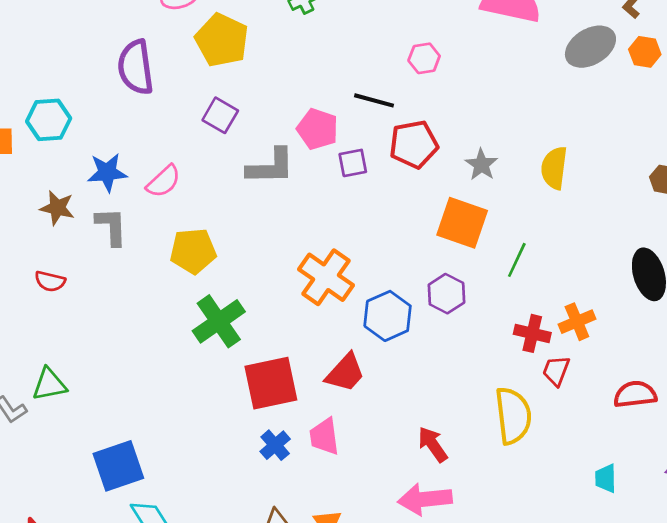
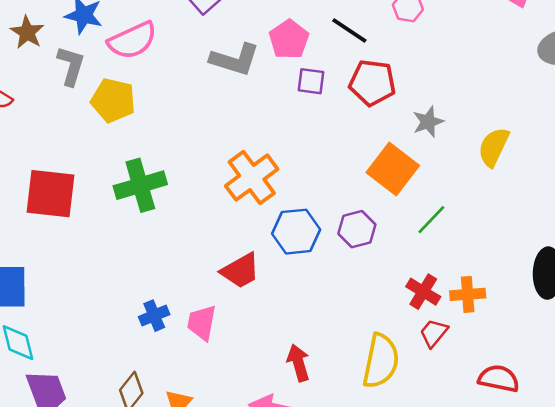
pink semicircle: (164, 181) -> (132, 40), size x1.4
yellow pentagon: (193, 251) -> (113, 100), moved
red square: (271, 383) -> (51, 194), moved

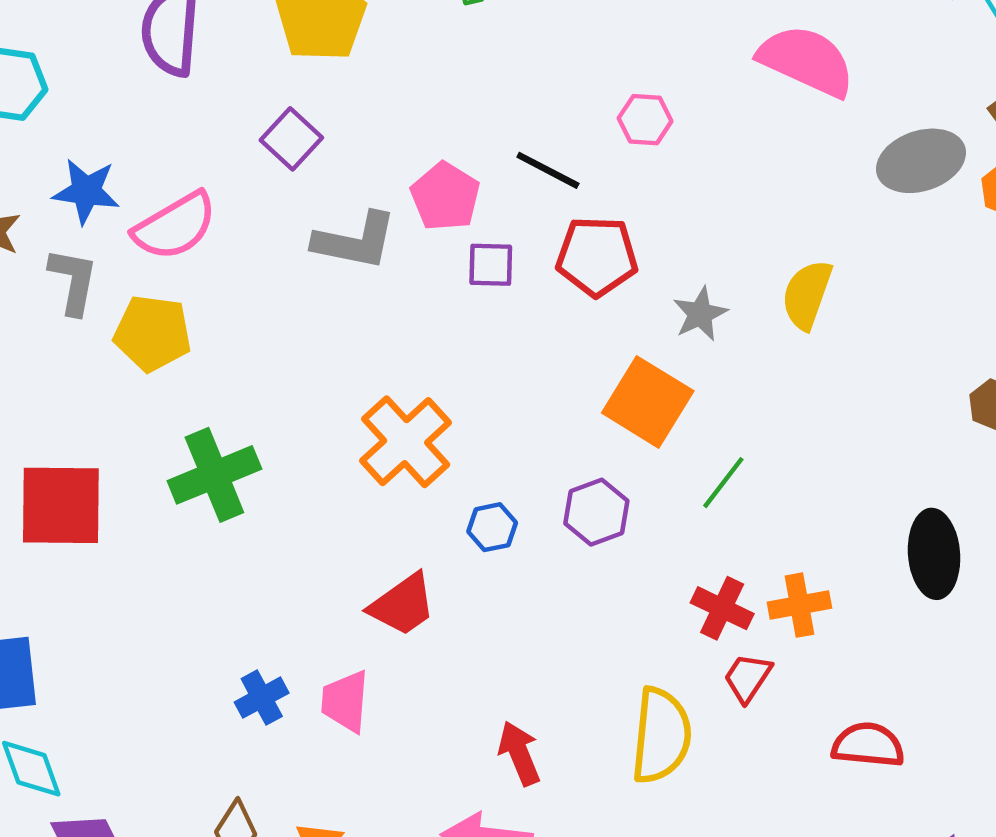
yellow semicircle: (494, 147) -> (807, 295), moved
blue hexagon: (296, 232) -> (492, 527), size x0.6

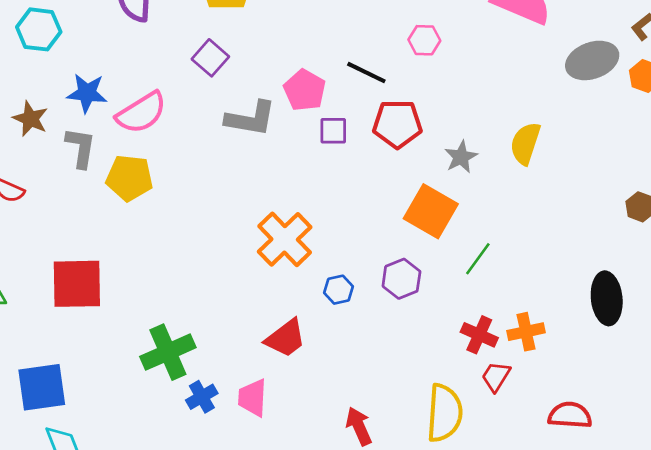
green cross: (214, 475) -> (168, 352), moved

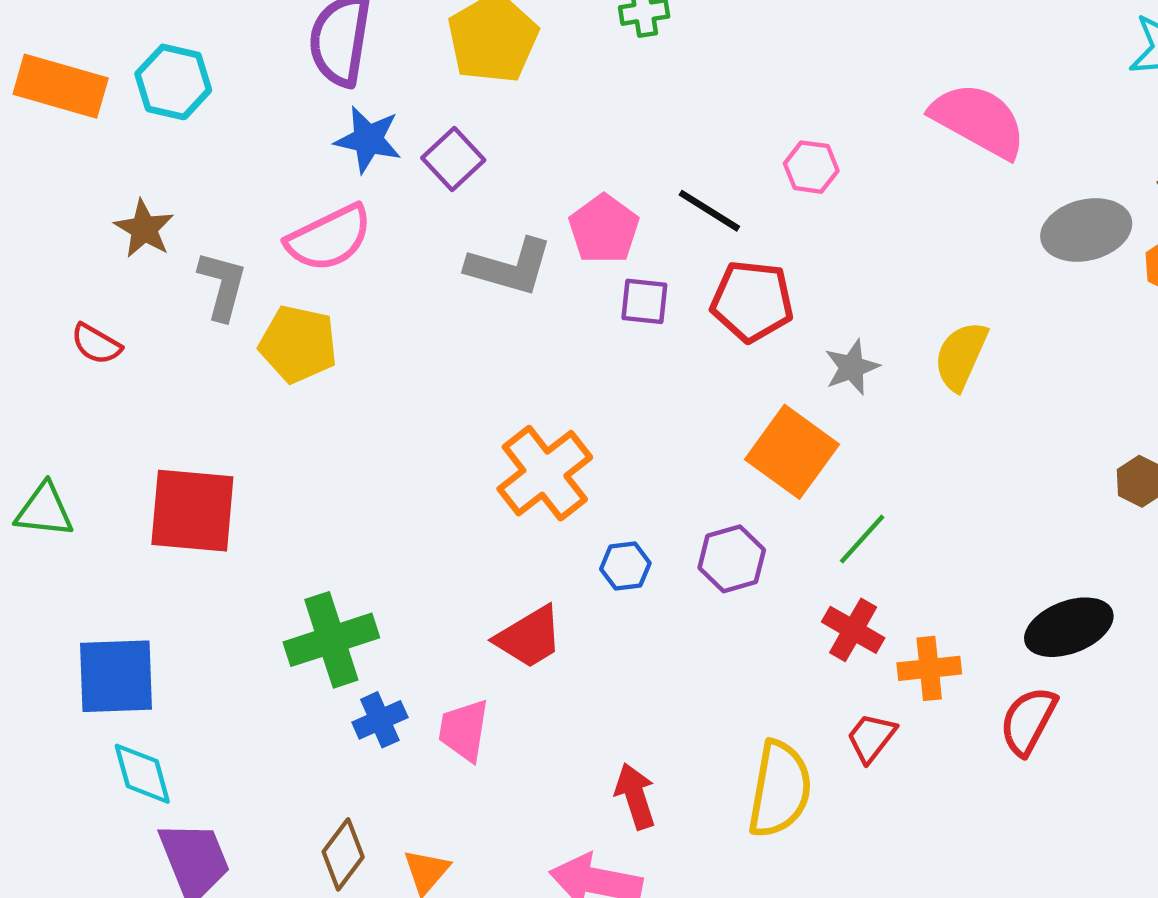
blue star: (87, 93) -> (368, 140), moved
black ellipse: (607, 298) -> (1069, 627), turned 69
red cross: (479, 335) -> (853, 630), moved
red semicircle: (570, 415) -> (1028, 721), moved, turned -72

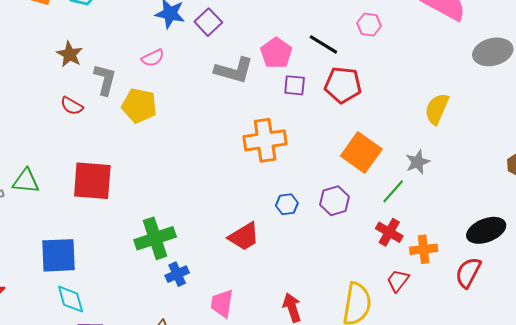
pink semicircle: (329, 238) -> (153, 58), size x0.6
red semicircle: (96, 344) -> (72, 106), moved
gray star: (852, 367) -> (418, 162), moved
orange cross: (545, 473) -> (265, 140), moved, turned 30
pink trapezoid: (464, 730) -> (222, 303), moved

